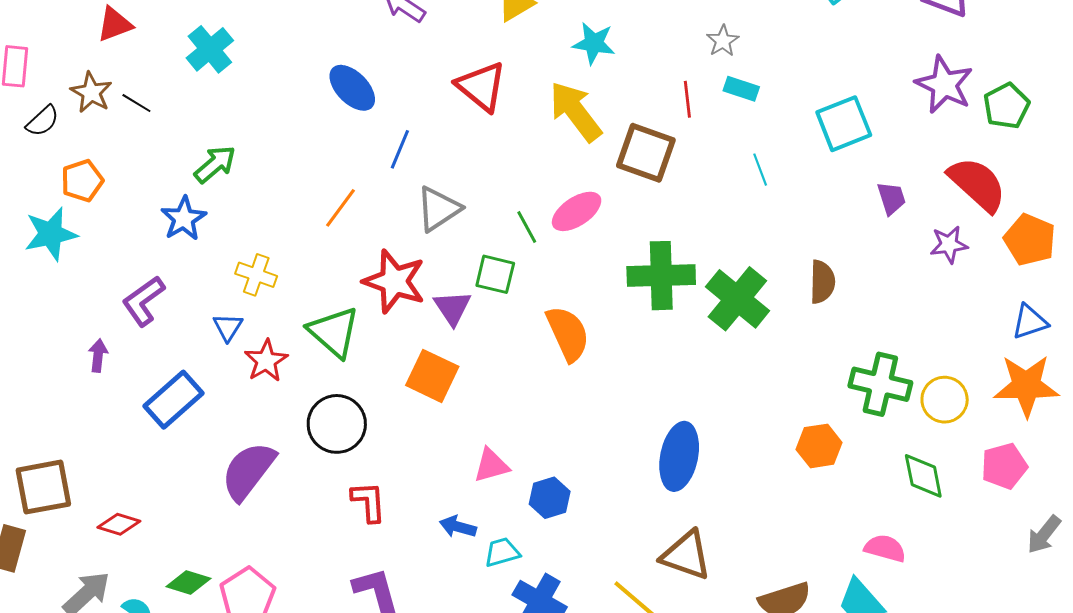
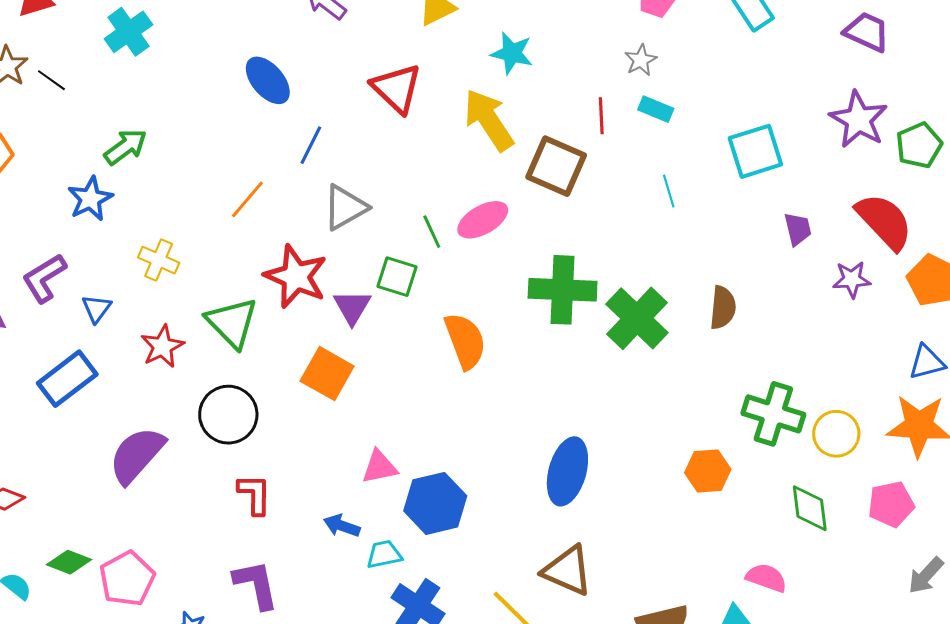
blue triangle: (228, 327) -> (97, 308), moved
blue hexagon: (550, 498) -> (435, 503), size x1.5

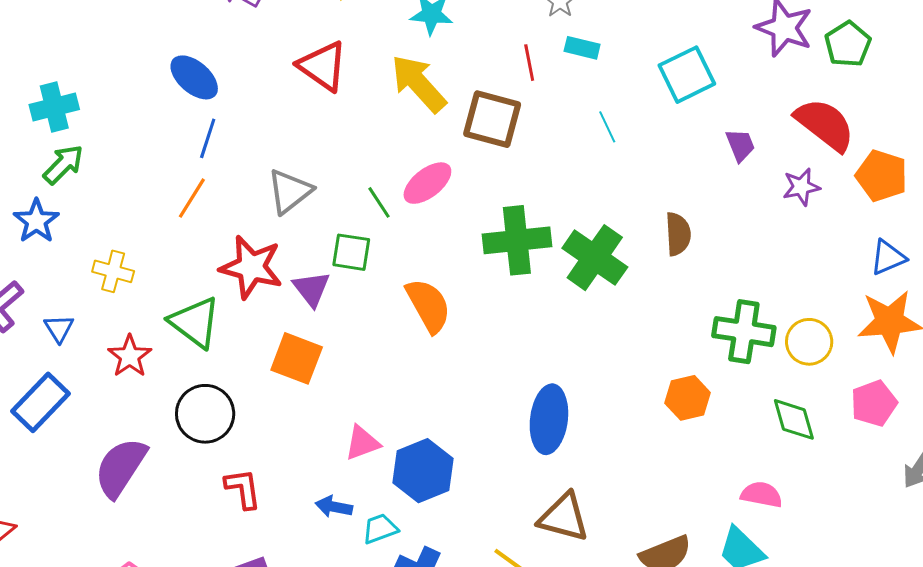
cyan cross: (128, 32) -> (54, 107), moved, turned 30
blue line: (311, 145) -> (208, 138), moved

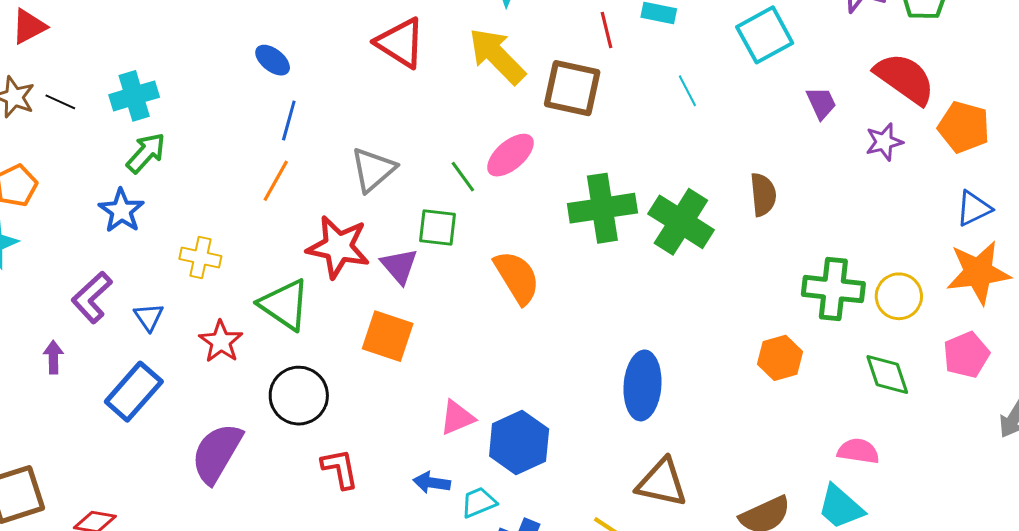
blue ellipse: (194, 77) -> (273, 60), size x0.7

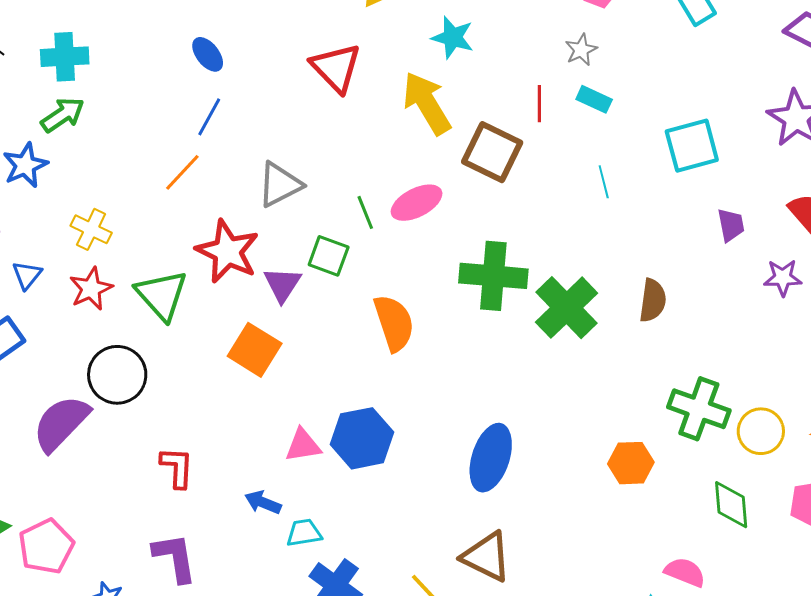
red star: (221, 342) -> (91, 289), moved
black circle: (299, 396) -> (117, 375), moved
blue hexagon: (519, 442) -> (362, 438), moved

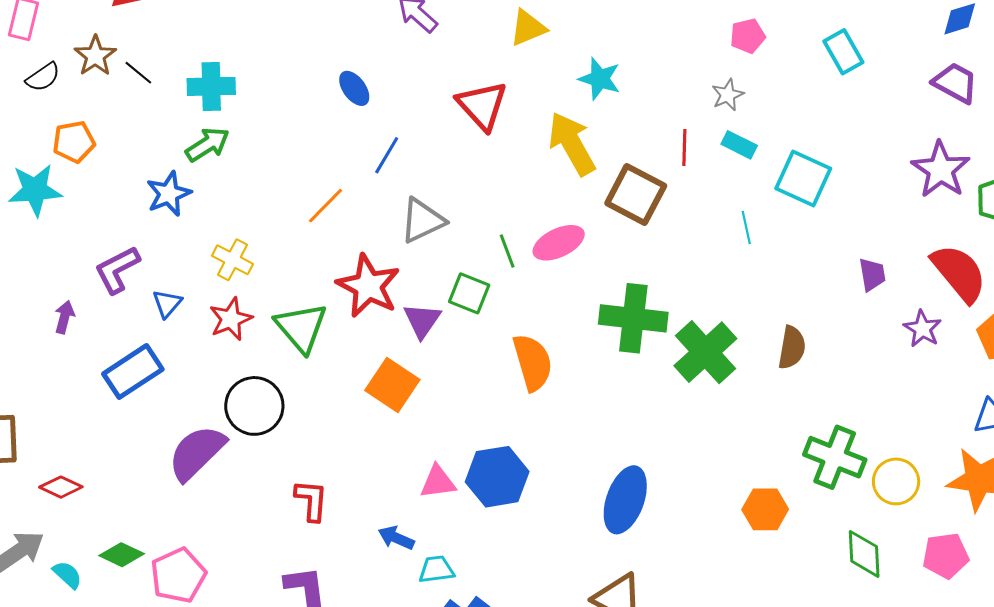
blue line: (209, 117) -> (387, 155), moved
cyan square: (692, 146) -> (803, 179), moved, turned 38
purple star: (783, 278) -> (922, 329), turned 30

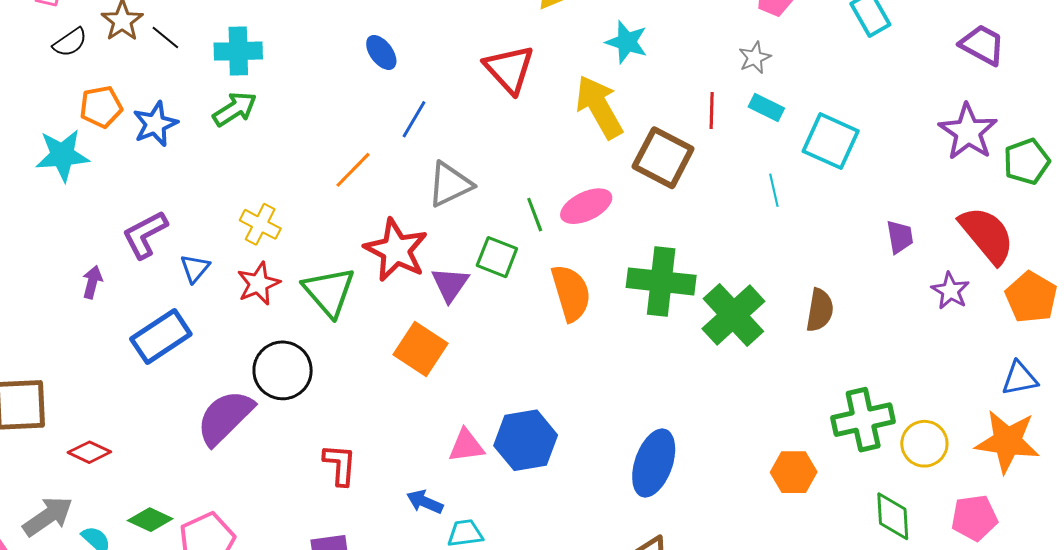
blue star: (169, 194) -> (155, 124), moved
orange semicircle: (533, 362) -> (571, 293), moved
green cross: (835, 457) -> (863, 420), turned -34

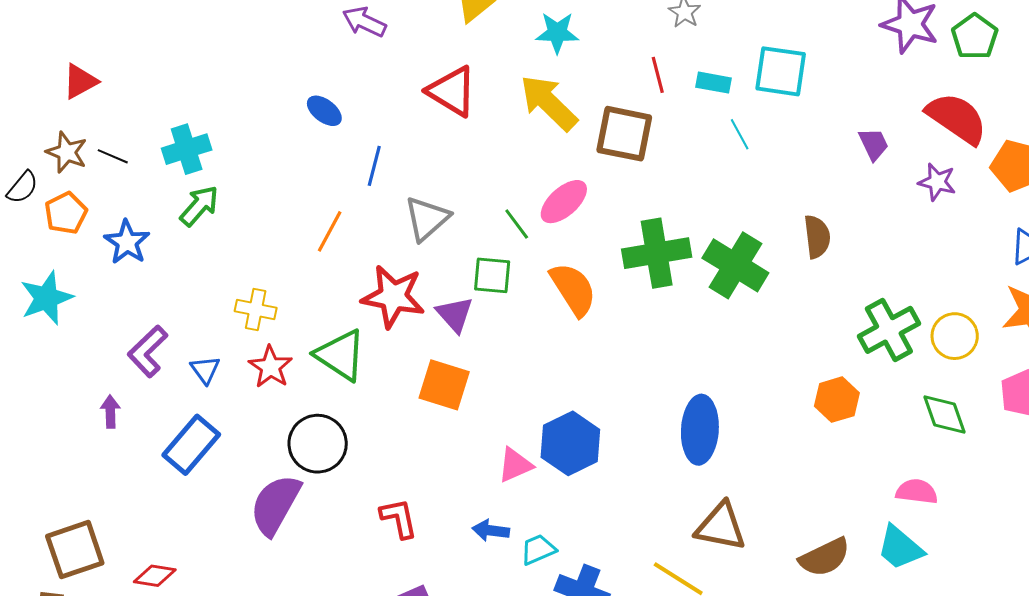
orange pentagon: (101, 107) -> (66, 213), moved
cyan rectangle: (766, 108) -> (714, 83), moved

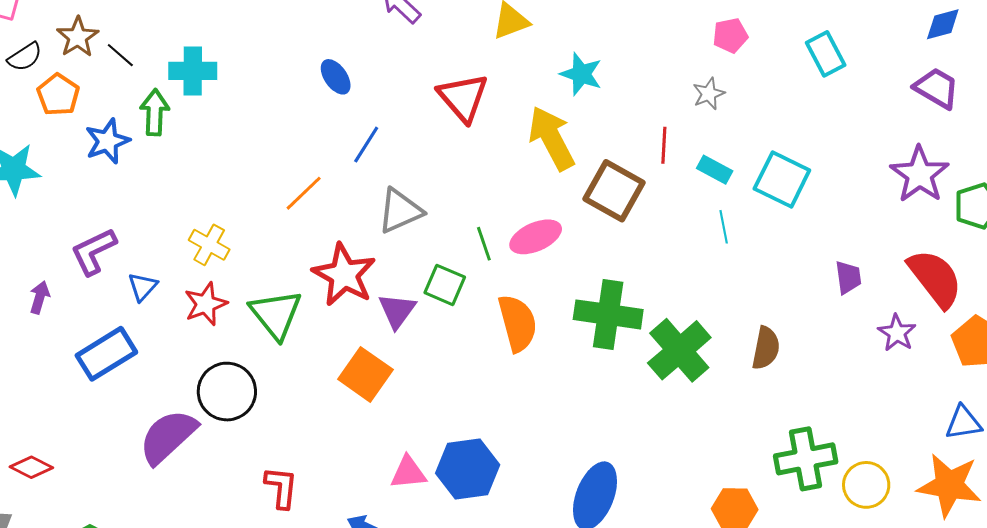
green arrow: (199, 206) -> (155, 112), moved, turned -57
orange pentagon: (66, 213) -> (58, 95), turned -30

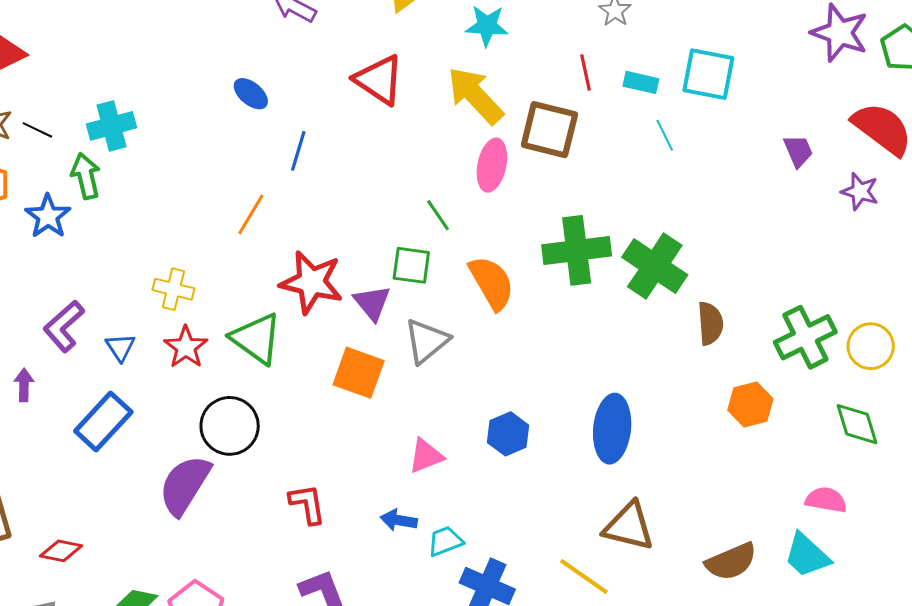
gray triangle: (400, 211) -> (427, 341), moved
pink ellipse: (536, 237) -> (492, 165), moved, turned -39
brown semicircle: (766, 348) -> (710, 323), moved
blue hexagon: (468, 469) -> (508, 434), moved, size x0.7

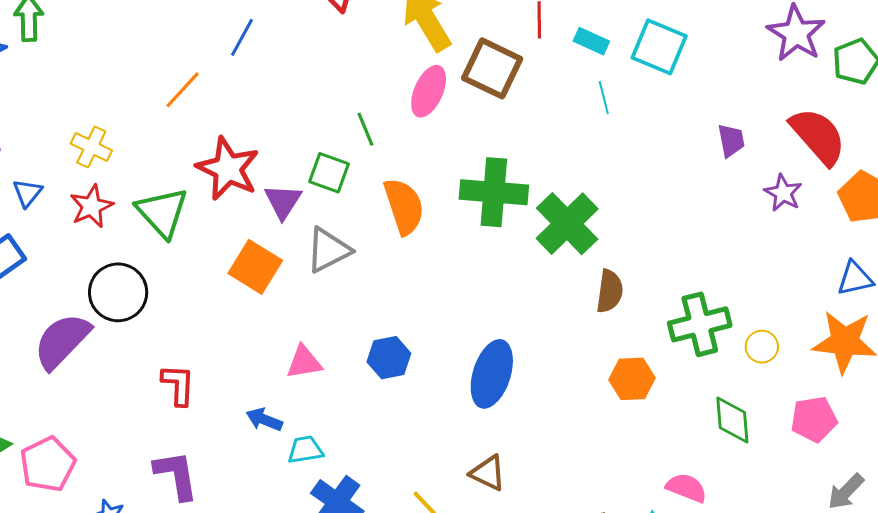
yellow circle: (871, 346) -> (762, 347), size x0.7
brown triangle: (629, 526) -> (488, 473), size x0.7

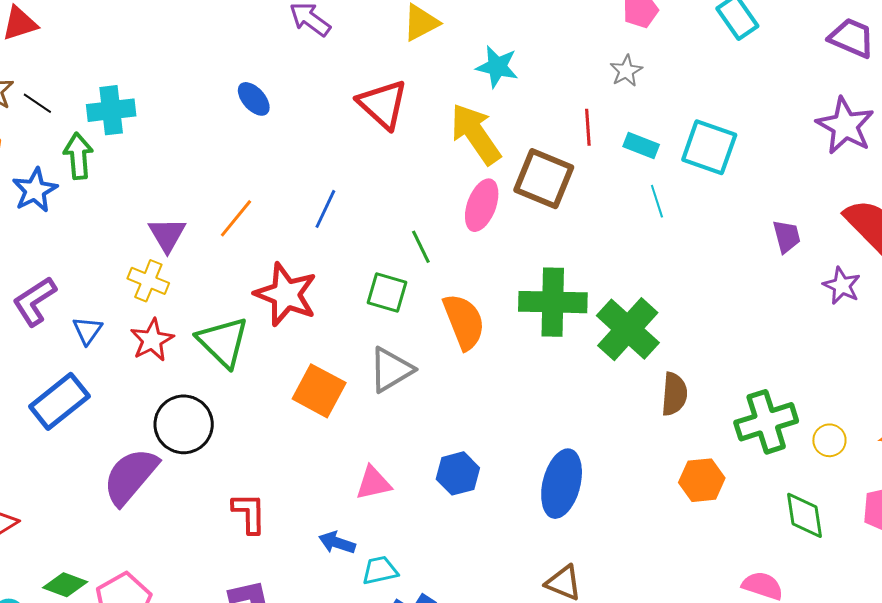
blue line: (242, 37) -> (325, 209), moved
purple triangle: (283, 201) -> (167, 235), moved

